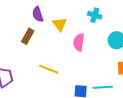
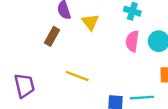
pink semicircle: (79, 42) -> (132, 41), moved

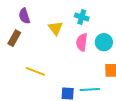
yellow triangle: (90, 22) -> (56, 28), moved

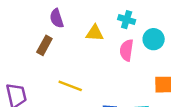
yellow triangle: (56, 28) -> (95, 33), turned -49
cyan circle: (104, 42) -> (154, 39), moved

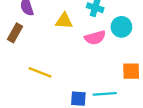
pink semicircle: (127, 50) -> (95, 38), turned -114

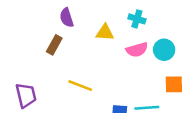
cyan circle: (121, 27) -> (164, 50), moved

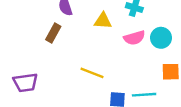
yellow line: (80, 86) -> (92, 73), moved
purple trapezoid: (26, 95) -> (25, 83), turned 95

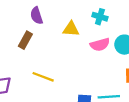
yellow line: (92, 73) -> (43, 77), moved

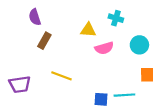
purple semicircle: (36, 16) -> (35, 17), moved
pink semicircle: (100, 45) -> (104, 48), moved

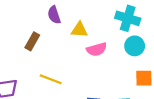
purple semicircle: (35, 17) -> (54, 15), moved
cyan cross: (116, 18) -> (128, 18), moved, size x1.5

